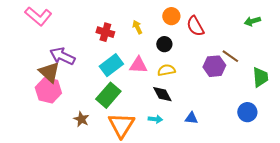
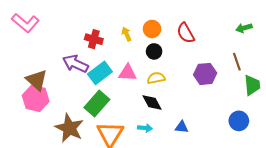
orange circle: (171, 16) -> (152, 29), moved
purple arrow: (62, 56) -> (75, 64), moved
brown line: (230, 56) -> (237, 62), moved, turned 36
brown star: (81, 119) -> (69, 128), size x1.8

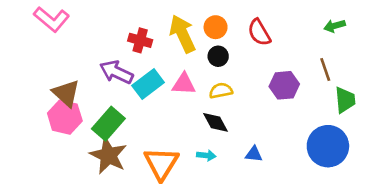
yellow arrow: (126, 34) -> (182, 34), size x2.0
green rectangle: (97, 104) -> (108, 124), moved
blue circle: (239, 121) -> (328, 146), size x1.6

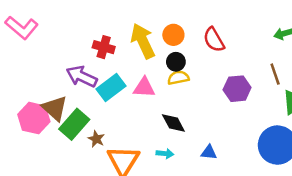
yellow semicircle: (221, 91) -> (178, 78), moved
brown triangle: (66, 93) -> (55, 108), moved
brown star: (108, 155) -> (96, 139), moved, size x0.5

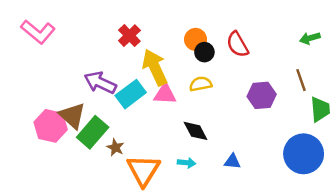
yellow arrow: (143, 41) -> (155, 67), moved
red cross: (104, 47) -> (129, 36), moved, turned 30
black circle: (176, 62) -> (204, 52), moved

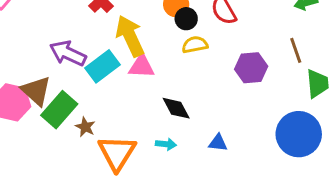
yellow semicircle: (201, 84) -> (195, 45), moved

